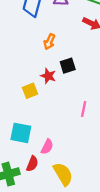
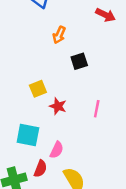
red star: (48, 76) -> (58, 106), moved

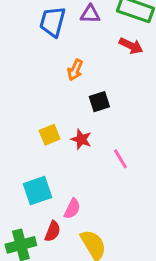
red star: (58, 106) -> (81, 139), moved
pink line: (97, 109) -> (120, 159), turned -42
cyan square: (28, 135) -> (37, 191), turned -30

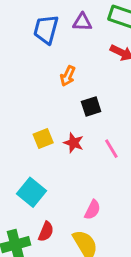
pink line: (120, 159) -> (111, 149), moved
cyan square: (37, 191) -> (31, 192), turned -32
pink semicircle: (72, 209) -> (93, 210), moved

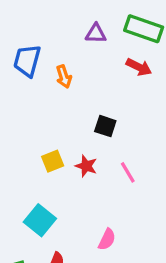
blue trapezoid: (46, 29) -> (27, 61), moved
orange arrow: (68, 76) -> (64, 77), moved, turned -42
black square: (91, 106) -> (105, 126), turned 36

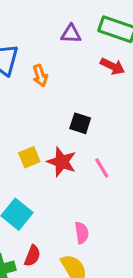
red star: (86, 166) -> (62, 162), size x1.4
pink semicircle: (107, 239) -> (82, 233), turned -35

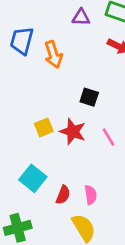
orange arrow: (40, 75) -> (53, 54), size x1.4
red semicircle: (32, 256) -> (63, 195), moved

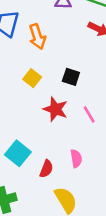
yellow square: (44, 127) -> (32, 78), moved, turned -30
pink semicircle: (91, 195) -> (76, 158), moved

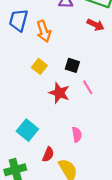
pink line: (89, 114) -> (88, 87), moved
red semicircle: (46, 169) -> (48, 154), moved

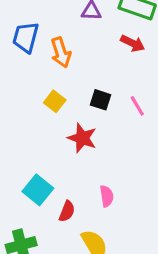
pink line: (88, 87) -> (137, 106), moved
red semicircle: (48, 154) -> (67, 211), moved

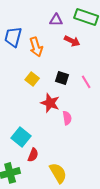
red arrow: (133, 43) -> (72, 41), moved
pink semicircle: (107, 196) -> (67, 118), moved
red semicircle: (67, 211) -> (33, 155), moved

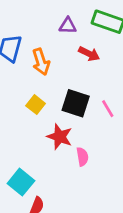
black square: (62, 78) -> (76, 103), size x1.5

